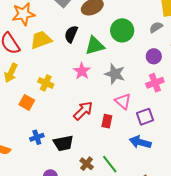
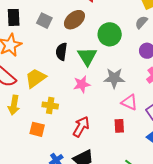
yellow trapezoid: (41, 40) -> (36, 78), moved
green triangle: (95, 46) -> (87, 56), turned -30
pink star: (82, 71) -> (82, 84), turned -30
red arrow: (83, 111) -> (81, 127), moved

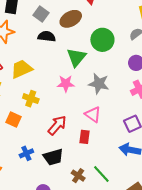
black semicircle: (61, 52) -> (47, 36), moved, turned 78
pink triangle: (129, 102) -> (93, 114), moved
red rectangle: (119, 126) -> (85, 137), moved

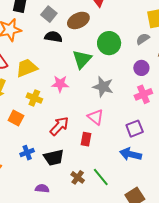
pink star: (66, 84) -> (60, 84), moved

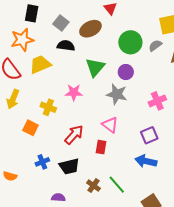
green circle: (109, 43) -> (130, 42), moved
yellow trapezoid: (27, 68) -> (40, 64), moved
purple circle: (141, 68) -> (126, 72), moved

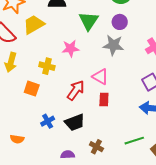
pink triangle: (110, 125) -> (100, 77), moved
green line: (117, 185) -> (134, 141), moved, turned -60
brown cross: (94, 186) -> (96, 147), moved

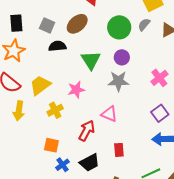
yellow trapezoid: (34, 25) -> (40, 85), moved
yellow cross: (47, 66) -> (55, 110), turned -35
orange square: (32, 89) -> (51, 145), moved
red rectangle: (104, 99) -> (119, 150), moved

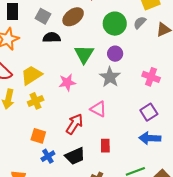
pink cross: (159, 78) -> (151, 77), turned -36
gray star: (118, 81) -> (110, 77), turned 30
yellow cross: (55, 110) -> (36, 101), moved

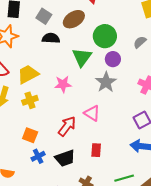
gray semicircle: (140, 23) -> (140, 42), moved
green circle: (115, 24) -> (105, 36), moved

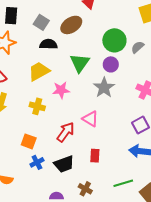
green circle: (105, 36) -> (114, 40), moved
yellow trapezoid: (28, 74) -> (39, 71), moved
yellow cross: (30, 100) -> (37, 106), moved, turned 35

